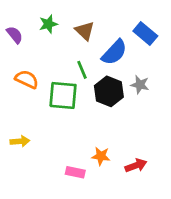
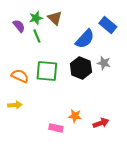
brown triangle: (85, 31) -> (55, 18), moved
purple semicircle: (15, 35) -> (19, 26), moved
green line: (82, 70) -> (37, 36), moved
orange semicircle: (27, 79) -> (20, 76), moved

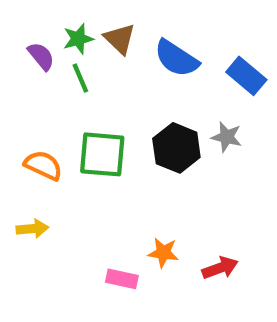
blue rectangle: (108, 25) -> (246, 76), moved
blue semicircle: (85, 39) -> (176, 58), moved, turned 80

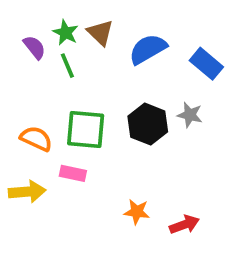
green star: (78, 39) -> (66, 33), turned -30
blue semicircle: (176, 58) -> (148, 49), turned 117
yellow arrow: (32, 229) -> (27, 192), size x1.4
pink rectangle: (122, 279) -> (73, 173), moved

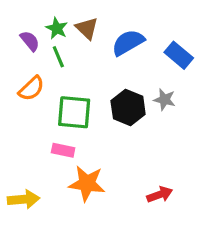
orange semicircle: (36, 139) -> (31, 88), moved, turned 112
yellow arrow: (27, 192) -> (23, 199), moved
orange star: (137, 212) -> (87, 184), moved, size x1.6

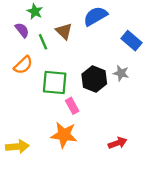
green star: (57, 28) -> (35, 11), moved
brown triangle: (87, 28) -> (64, 31), moved
blue semicircle: (128, 43) -> (95, 16), moved
pink rectangle: (63, 150) -> (72, 106), moved, turned 49

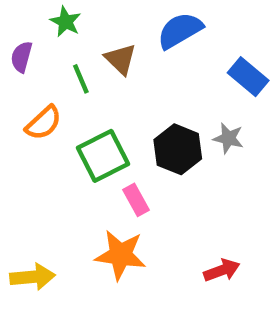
purple semicircle: (22, 30) -> (22, 57), moved, turned -126
green square: (55, 82) -> (103, 156), turned -32

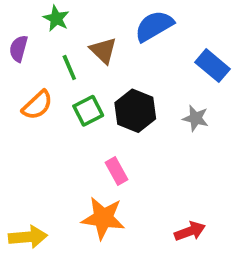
black hexagon: (178, 149) -> (135, 111), moved
green square: (103, 156) -> (88, 111), moved, size x0.7

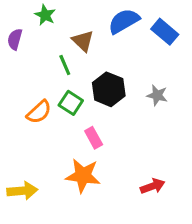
blue rectangle: (213, 66) -> (165, 32), moved
green line: (69, 67) -> (65, 65), moved
orange semicircle: (37, 105) -> (39, 112), moved
green square: (88, 111) -> (71, 103), moved, turned -30

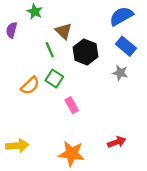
blue semicircle: (124, 21) -> (121, 16), moved
blue rectangle: (165, 32) -> (126, 46), moved
black hexagon: (109, 89) -> (85, 52), moved
orange star: (83, 176) -> (72, 154), moved

